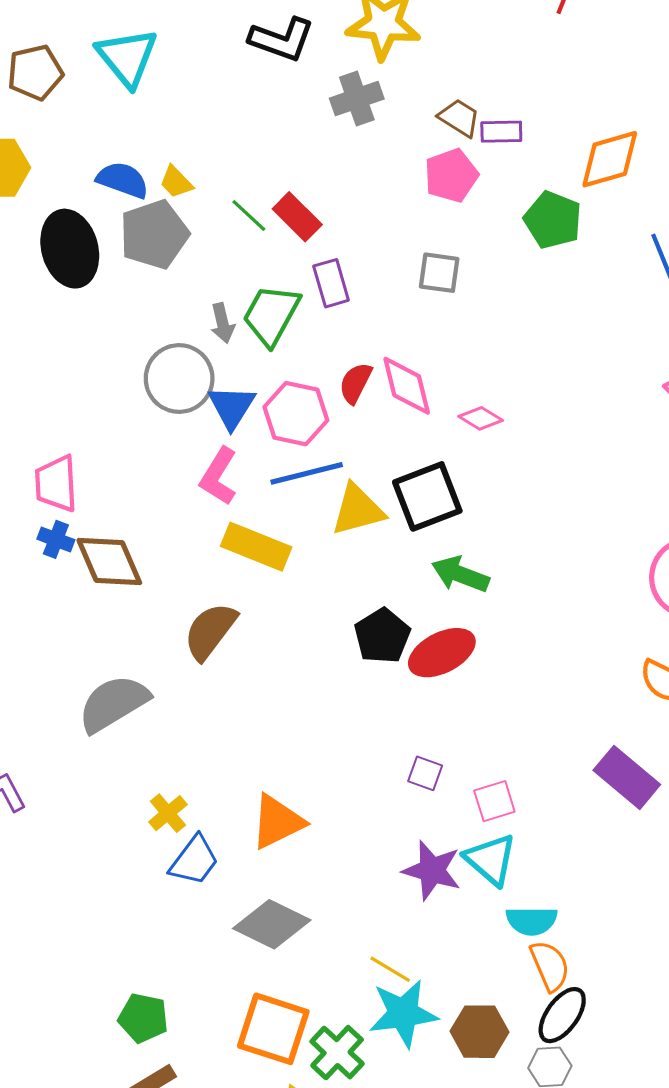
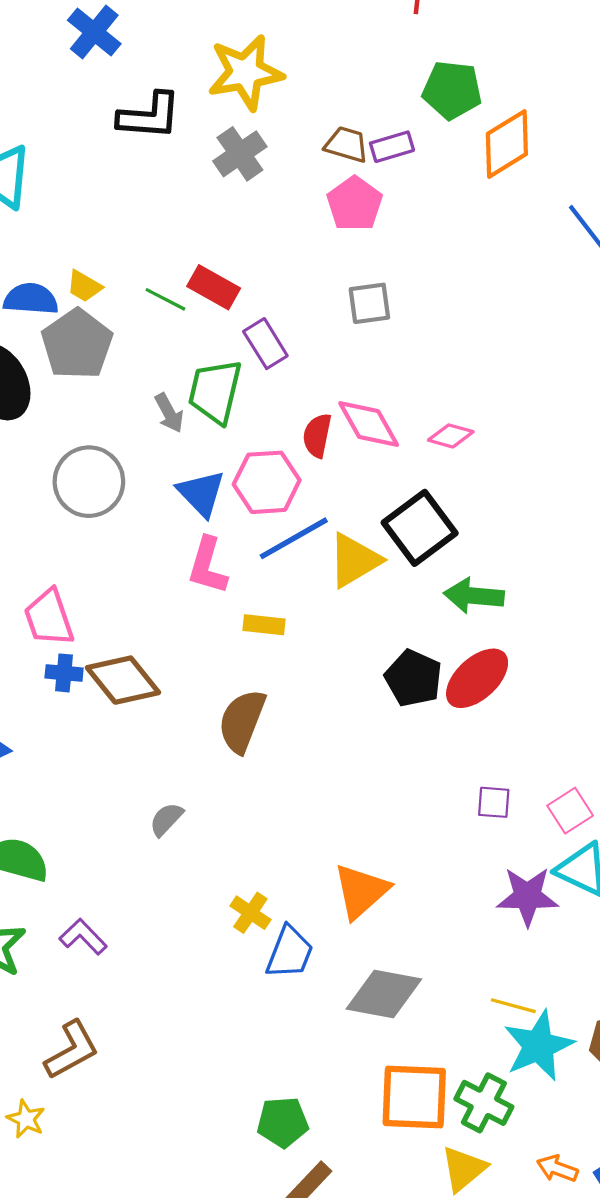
green pentagon: (553, 220) -> (452, 90), moved
gray circle: (179, 378) -> (89, 482), moved
yellow rectangle: (256, 547) -> (264, 625), size x0.6
gray semicircle: (113, 703) -> (166, 819), size x0.5

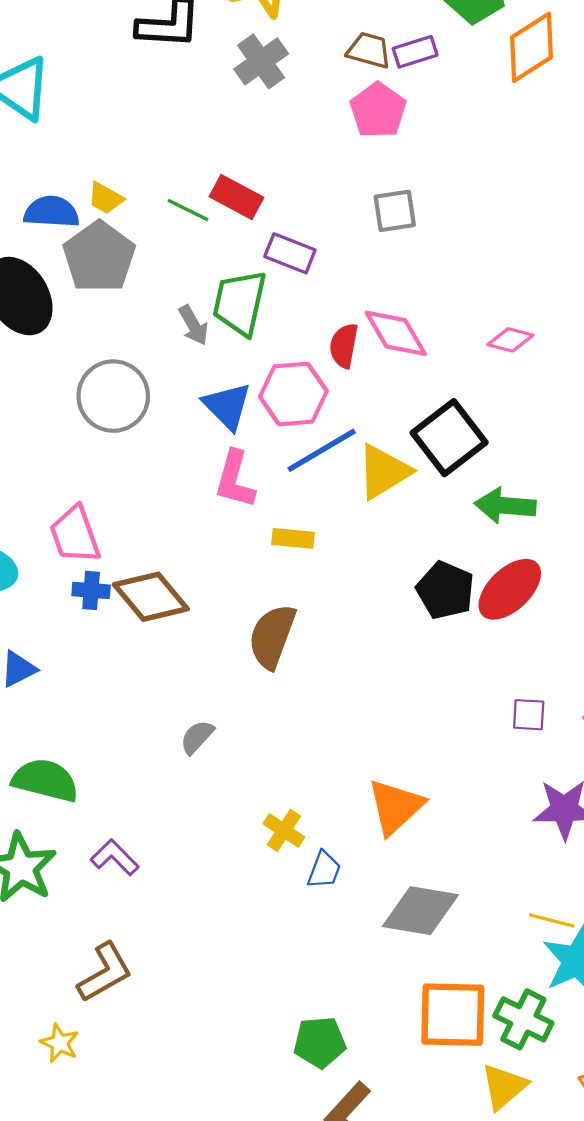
purple rectangle: (265, 344) -> (290, 253), turned -36
pink diamond: (451, 436) -> (510, 340), moved
blue trapezoid: (290, 952) -> (324, 870), size x0.7

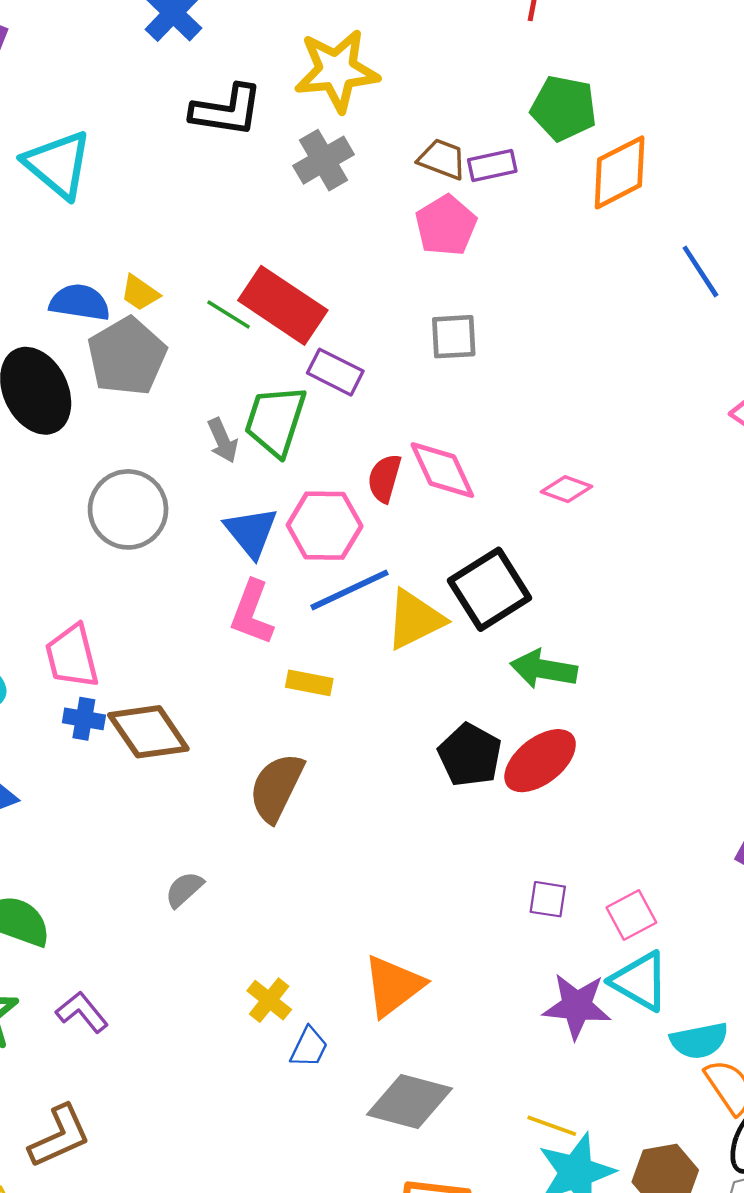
red rectangle: (237, 197) -> (283, 305), size x1.5

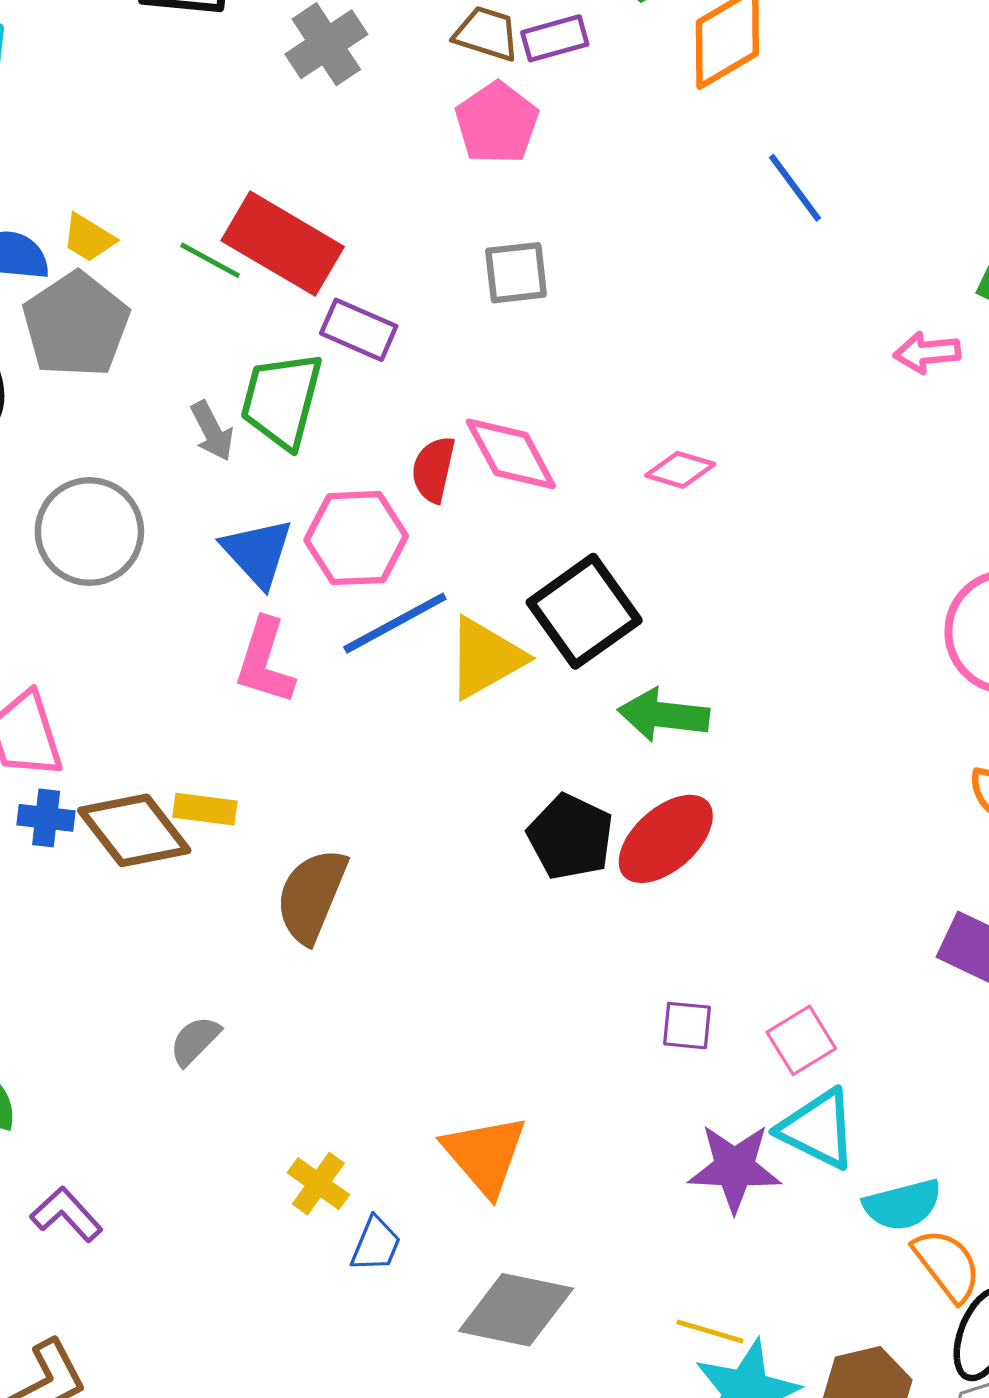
blue line: (700, 271) -> (795, 188), moved
yellow rectangle: (309, 683) -> (205, 809), moved
orange triangle: (393, 986) -> (485, 1155), turned -30

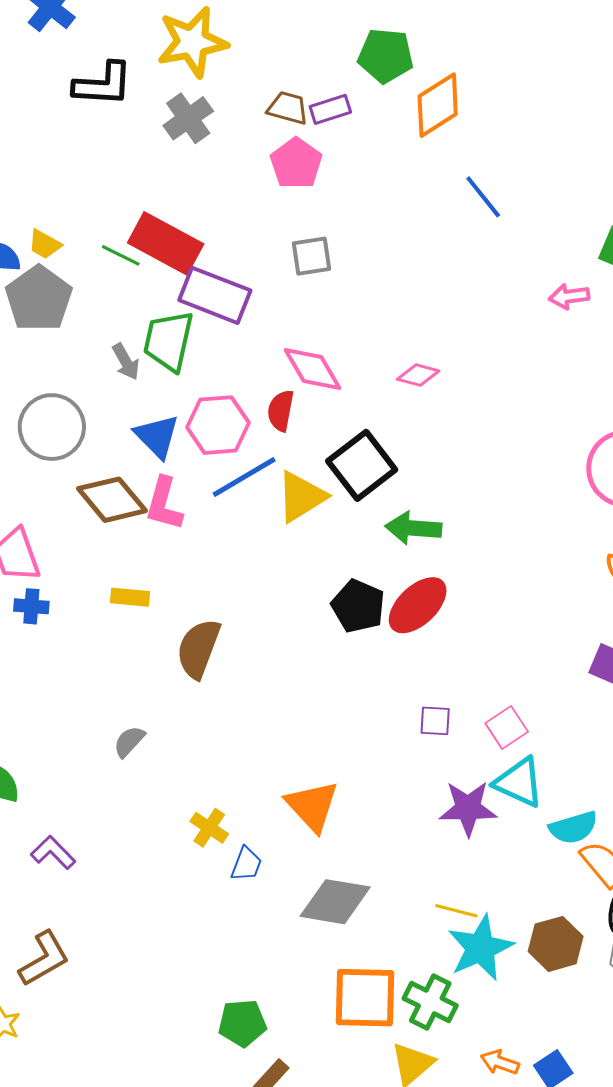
purple rectangle: (359, 330) -> (215, 295), size x1.5
red semicircle: (433, 469) -> (281, 411), moved
brown diamond: (134, 830) -> (112, 500), moved

